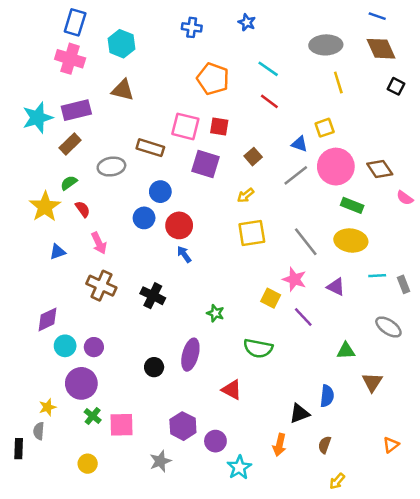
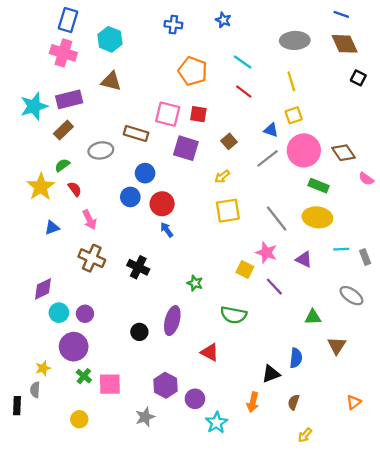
yellow line: (338, 83) -> (291, 81), moved

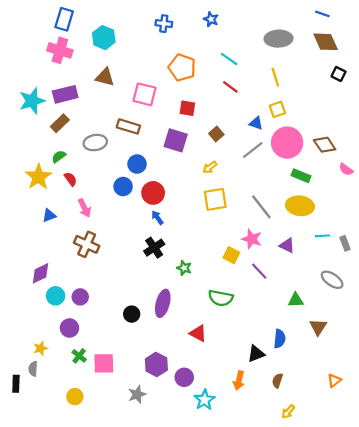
pink square: (168, 114) -> (145, 94), moved
black cross: (138, 267) -> (154, 248), moved, turned 30
purple circle: (74, 347) -> (69, 328), size x0.7

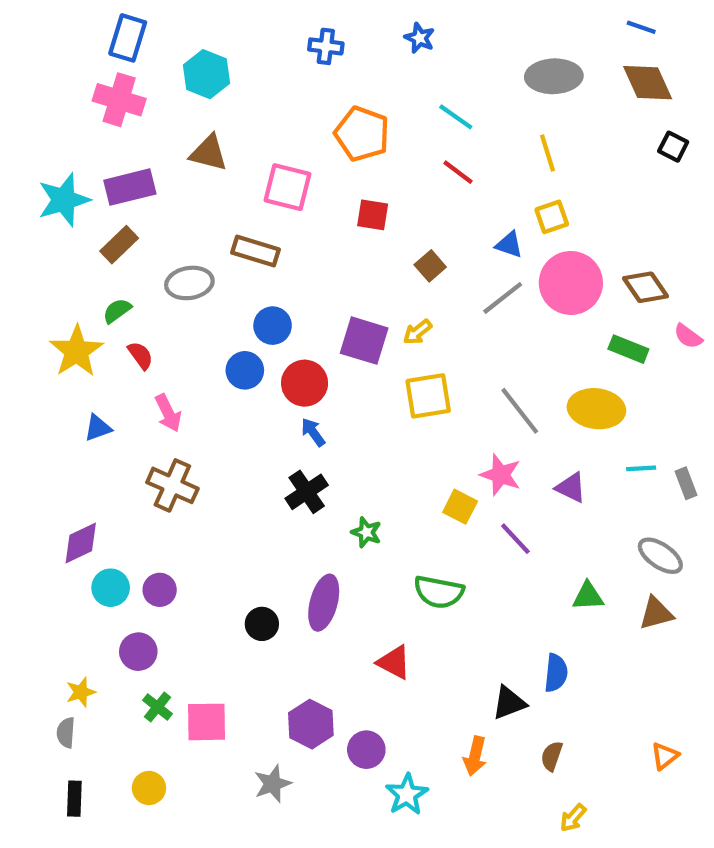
purple square: (176, 140) -> (364, 341), moved
green rectangle: (301, 176) -> (628, 349), moved
brown triangle: (318, 327) -> (656, 613), moved, turned 42
black rectangle: (16, 384) -> (74, 799), moved

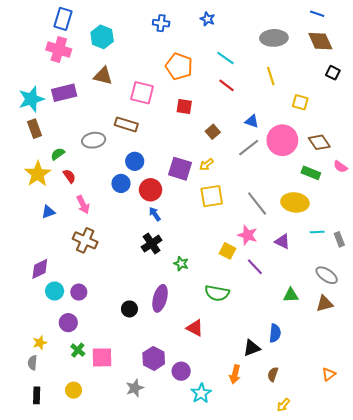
yellow square: (552, 217) -> (300, 102), moved, turned 35
brown rectangle: (119, 245) -> (35, 129), moved, turned -66

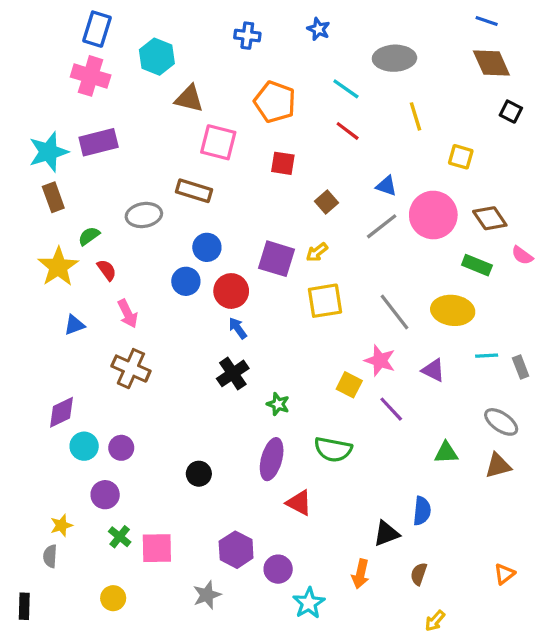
gray ellipse: (274, 38) -> (394, 58), moved
brown triangle: (103, 76) -> (189, 99), moved
purple ellipse: (160, 298) -> (272, 459), moved
black rectangle: (37, 395) -> (24, 606), moved

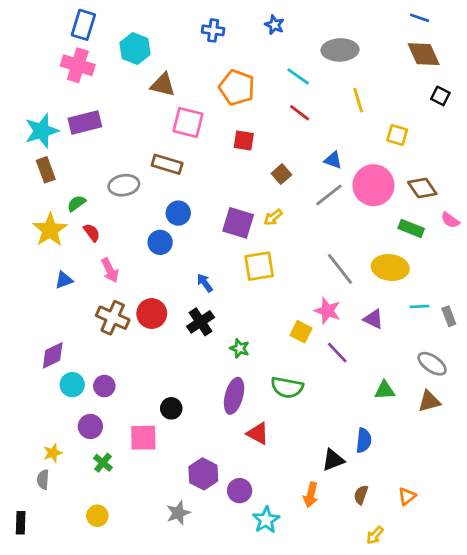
red circle: (231, 291) -> (152, 314), moved
yellow square: (325, 301) -> (259, 266), moved
pink square: (157, 548) -> (143, 438), moved
orange triangle: (504, 574) -> (407, 496), moved

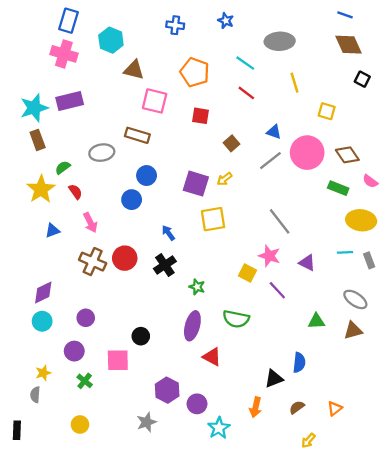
yellow ellipse: (390, 267) -> (361, 220), moved
cyan circle: (72, 385) -> (42, 321), moved
brown semicircle: (361, 495) -> (297, 407), turned 35

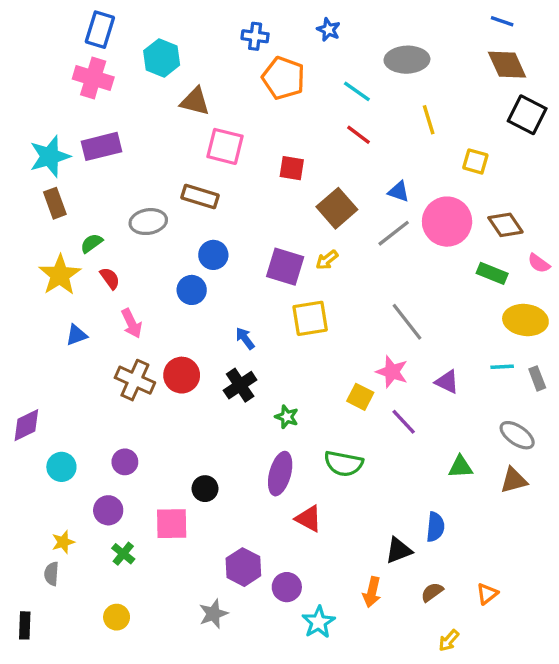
orange pentagon: (195, 72) -> (283, 78), moved
black square: (362, 79) -> (527, 115), size x1.6
brown square: (231, 143) -> (337, 208), size x1.6
purple diamond: (43, 293) -> (26, 425), moved

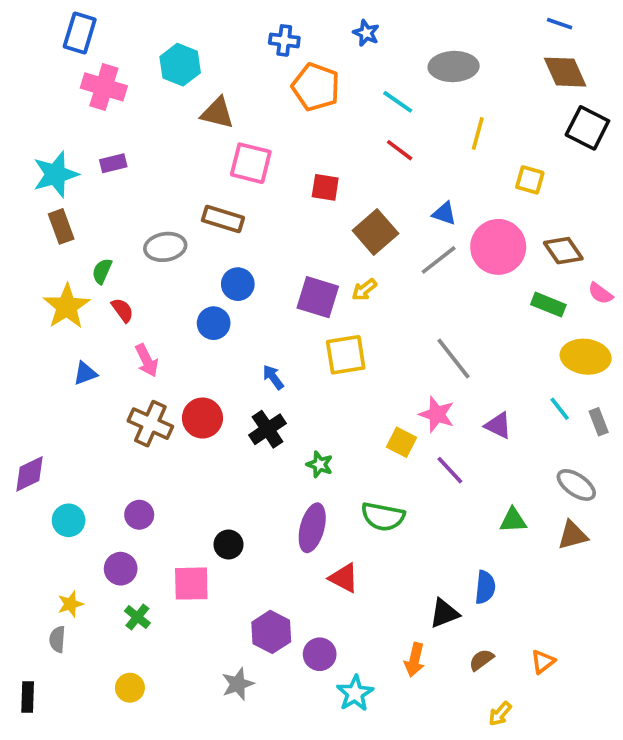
blue rectangle: (100, 30) -> (80, 33), moved
yellow line: (429, 120) -> (478, 133), turned 32
purple rectangle: (102, 146) -> (113, 163), size x0.6
green semicircle: (92, 243) -> (102, 271), turned -30
cyan line: (502, 367) -> (560, 409), turned 55

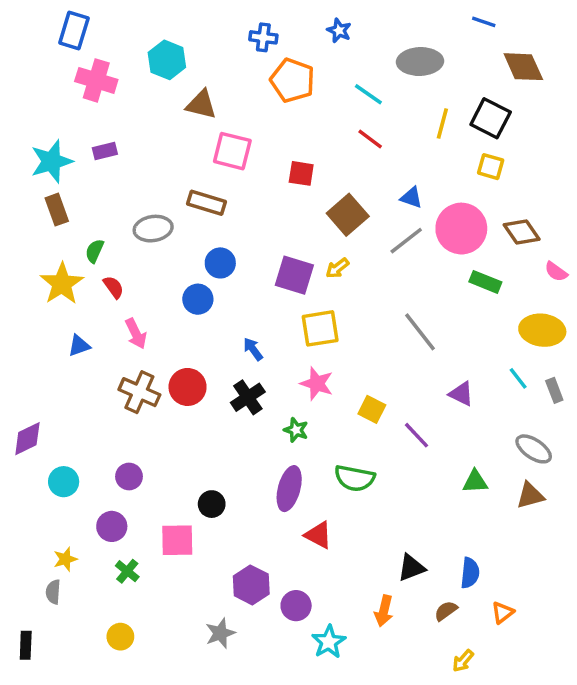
blue line: (560, 24) -> (484, 22), moved
black square: (587, 128) -> (491, 118), moved
green rectangle: (548, 305) -> (485, 282), moved
pink star: (437, 414) -> (317, 384), moved
blue semicircle: (485, 587) -> (470, 573), moved

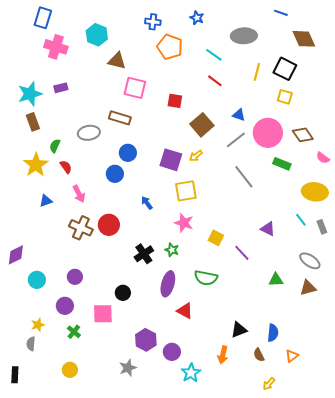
gray line: (420, 332) -> (244, 177), moved
black cross: (248, 397) -> (144, 254), moved
brown semicircle: (446, 611) -> (259, 355), turned -80

